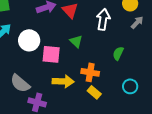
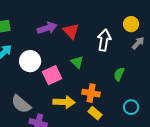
pink square: (51, 54) -> (52, 75), turned -30

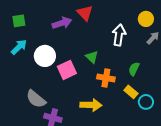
red triangle: (71, 31) -> (85, 13), moved
orange cross: (91, 93) -> (106, 78), moved
yellow arrow: (64, 102) -> (91, 105), moved
yellow rectangle: (95, 113) -> (131, 92), moved

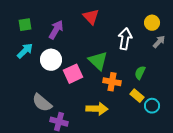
purple arrow: (62, 23) -> (56, 30), moved, turned -42
green triangle: (92, 57) -> (98, 61), size x1.5

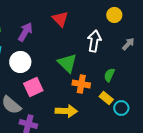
yellow circle: (152, 23) -> (114, 15), moved
pink square: (73, 74) -> (33, 87), moved

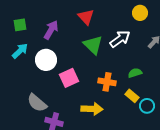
white arrow: (94, 41) -> (120, 39), turned 45
green triangle: (67, 63) -> (93, 45), moved
green semicircle: (109, 75) -> (135, 73), turned 48
pink square: (33, 87) -> (69, 78), moved

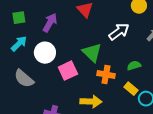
green triangle: (93, 45) -> (92, 53), moved
gray semicircle: (37, 103) -> (24, 79), moved

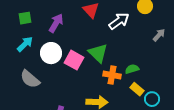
white arrow: (119, 32) -> (119, 21), moved
green semicircle: (134, 66) -> (132, 69), moved
pink square: (68, 71) -> (74, 60), moved, turned -36

